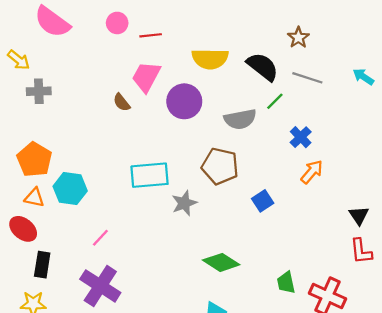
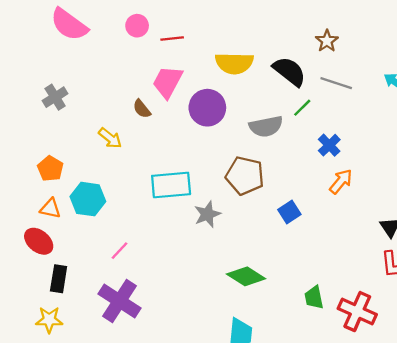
yellow arrow: (19, 60) -> (110, 138), moved
gray cross: (39, 91) -> (55, 97), turned -30
orange pentagon: (34, 159) -> (50, 169), size x0.7

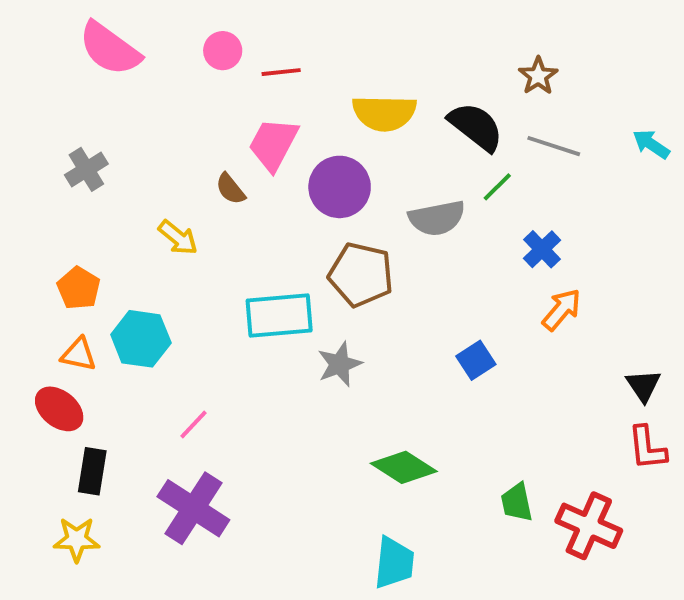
brown pentagon: (245, 176) -> (361, 275), moved

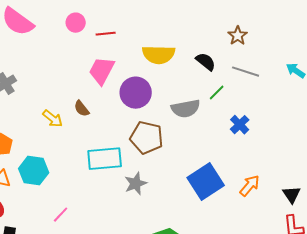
black semicircle: (476, 127) -> (206, 62), size x0.7
brown semicircle: (230, 189) -> (82, 109), moved
orange arrow: (562, 310) -> (250, 186), moved
blue square: (476, 360) -> (206, 182), size x1.8

